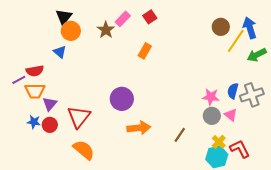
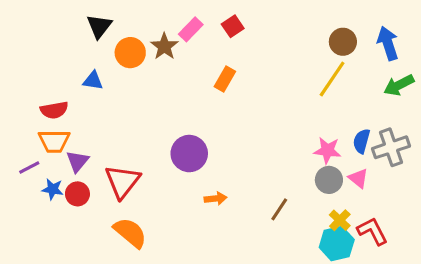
orange circle: (71, 31) -> (130, 53), moved
yellow line: (236, 41) -> (332, 79), moved
blue triangle: (60, 52) -> (93, 81), turned -32
purple line: (19, 80) -> (29, 167), moved
orange arrow: (139, 128) -> (216, 199), size x0.6

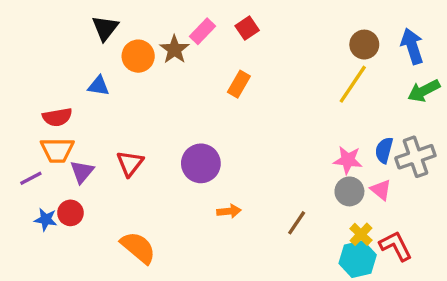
red triangle: (122, 181) -> (130, 163), moved, size x0.7
blue star: (53, 189) -> (46, 220), moved
red circle: (77, 194) -> (70, 213), moved

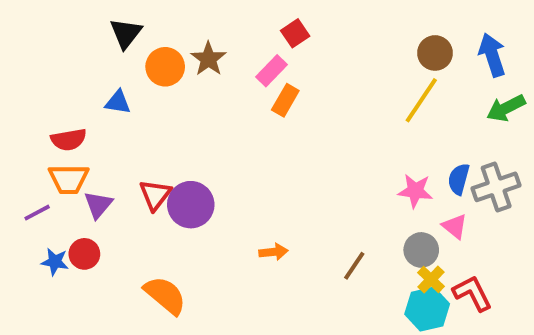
pink rectangle: (203, 31) -> (272, 71), moved
purple circle: (201, 163) -> (191, 205), moved
gray circle: (349, 191) -> (421, 250), moved

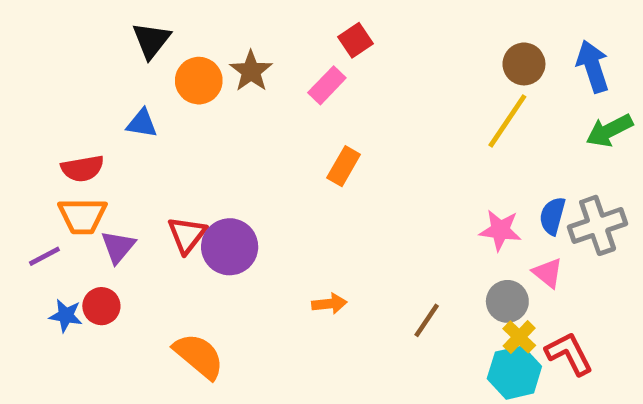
orange rectangle: (285, 100) -> (344, 166), moved

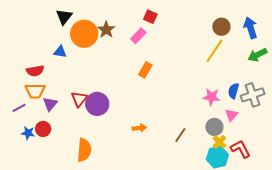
red square: (355, 40) -> (150, 17), turned -32
orange circle: (199, 81) -> (84, 34), size x1.4
pink triangle: (548, 273) -> (231, 115), turned 32
orange semicircle: (199, 356) -> (84, 150), turned 55

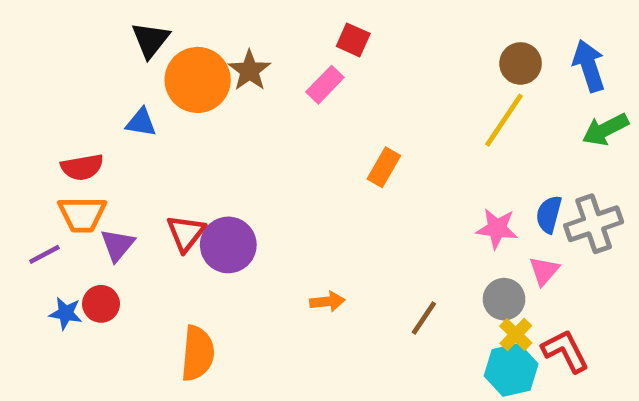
orange rectangle: (145, 70) -> (384, 167), moved

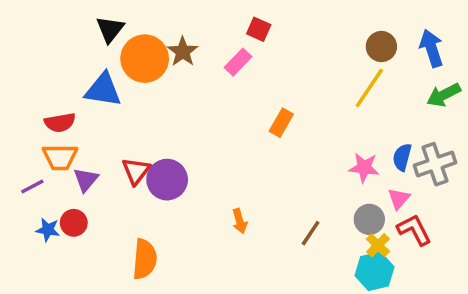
blue triangle: (141, 122) -> (103, 90), size x1.6
orange arrow: (327, 302) -> (240, 221), turned 80
red L-shape: (565, 351) -> (414, 230), moved

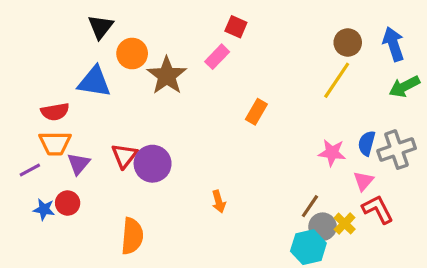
brown star: (183, 52) -> (167, 76), moved, size x1.4
orange circle: (145, 59) -> (132, 54), size x0.7
gray circle: (369, 219) -> (323, 227), moved
brown line: (311, 233) -> (310, 206), moved
cyan hexagon: (375, 271) -> (308, 247), moved

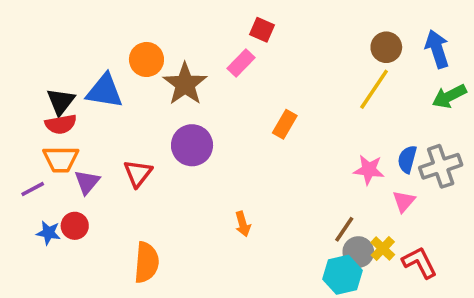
black triangle: (101, 27) -> (61, 101), moved
purple circle: (153, 164) -> (192, 145), moved
red L-shape: (378, 209) -> (420, 263), moved

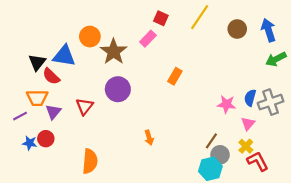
yellow line: (374, 89) -> (200, 17), moved
red semicircle: (61, 124) -> (51, 76), moved, turned 54
yellow cross: (383, 249) -> (246, 146), moved

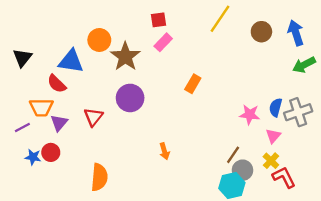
red square: (161, 18) -> (158, 20), moved, turned -32
black triangle: (37, 62) -> (22, 58), moved

